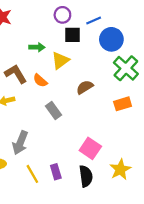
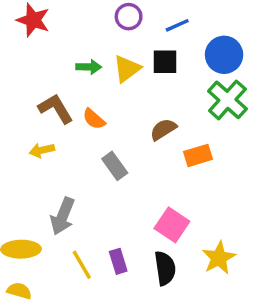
black square: (72, 35) -> (165, 62), moved
blue circle: (111, 39) -> (224, 55), moved
yellow triangle: (60, 60) -> (127, 69), moved
orange rectangle: (123, 104) -> (198, 155), moved

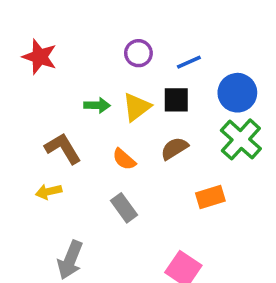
orange semicircle: (94, 119) -> (124, 159), moved
brown semicircle: (163, 129) -> (174, 148), moved

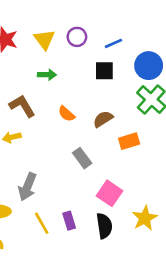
yellow triangle: (137, 107) -> (44, 39), moved, turned -30
brown semicircle: (174, 148) -> (103, 119), moved
gray rectangle: (124, 208) -> (82, 158), moved

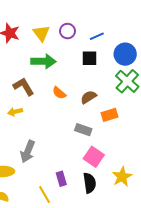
green arrow: (47, 75) -> (43, 61), size x1.6
gray rectangle: (82, 158) -> (83, 130), moved, turned -35
yellow line: (42, 223) -> (44, 194), moved

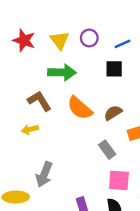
orange semicircle: (59, 93) -> (80, 108), size x1.6
gray rectangle: (83, 130) -> (107, 150), turned 35
pink square: (94, 157) -> (119, 180), turned -30

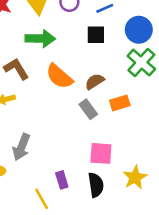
gray rectangle: (107, 150) -> (88, 109), moved

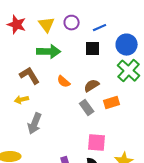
orange semicircle: (59, 76) -> (64, 82), size x0.6
gray arrow: (21, 147) -> (35, 124), moved

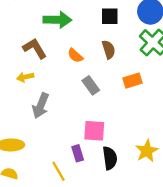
brown semicircle: (92, 86) -> (109, 50), moved, turned 105
gray rectangle: (87, 108) -> (91, 85), moved
pink square: (97, 143) -> (94, 131), moved

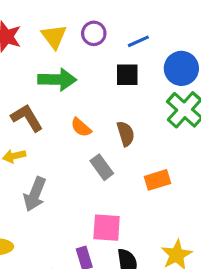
brown semicircle: (109, 50) -> (126, 134), moved
orange rectangle: (132, 81) -> (157, 180), moved

